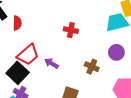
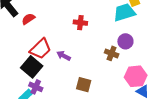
red semicircle: (17, 23) -> (28, 19), turned -120
brown cross: (92, 67) -> (112, 53), moved

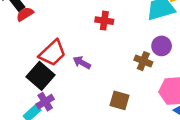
red semicircle: (28, 19) -> (25, 14), moved
brown square: (84, 85) -> (120, 100), moved
purple cross: (36, 87) -> (45, 102), turned 32

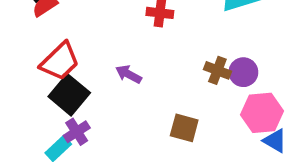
purple circle: (162, 46) -> (243, 72), moved
red trapezoid: (52, 53) -> (60, 61), moved

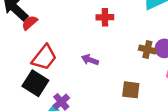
black square: (69, 95) -> (35, 83), moved

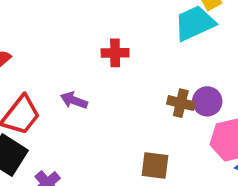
purple arrow: (90, 60) -> (74, 100), moved

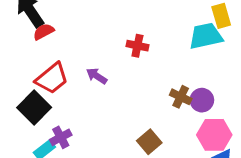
brown square: (155, 165) -> (149, 142), turned 30

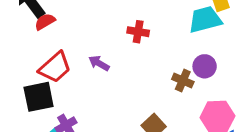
purple circle: (202, 100) -> (205, 66), moved
black square: (34, 108) -> (39, 97), turned 36

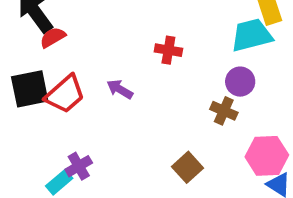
purple circle: (205, 66) -> (240, 82), moved
black square: (39, 97) -> (30, 89), moved

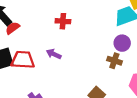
red cross: (168, 50) -> (63, 21), moved
red trapezoid: (65, 94) -> (23, 60), turned -130

